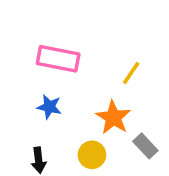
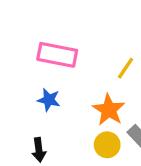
yellow circle: (92, 155) -> (107, 145), moved

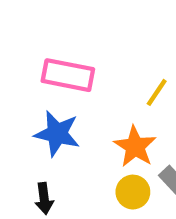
blue star: (49, 100) -> (57, 134), size x1.5

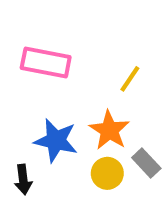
blue star: (57, 134) -> (56, 140), moved

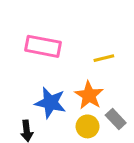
yellow line: (130, 79) -> (104, 58), turned 42

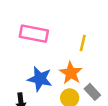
yellow line: (104, 58) -> (83, 43), turned -63

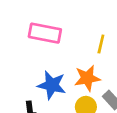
orange star: (71, 73) -> (87, 78), turned 30

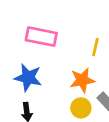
blue star: (52, 85) -> (28, 78), moved

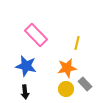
pink rectangle: (41, 37) -> (36, 35), turned 35

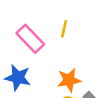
yellow line: (77, 43) -> (64, 29), moved

